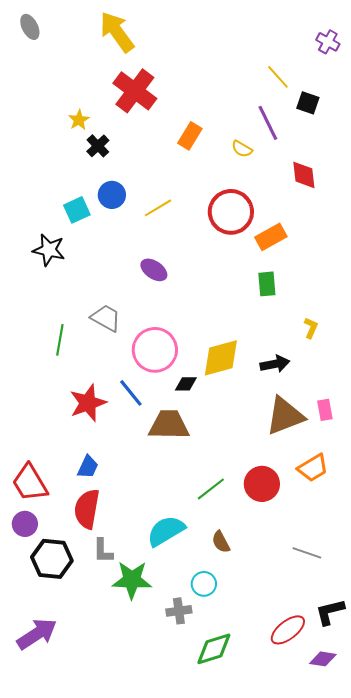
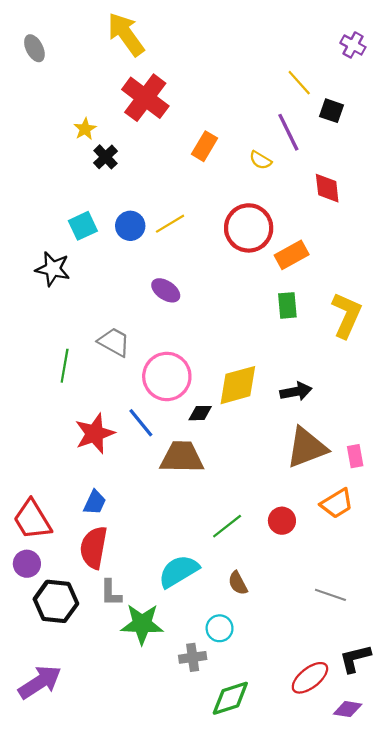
gray ellipse: (30, 27) -> (34, 48), moved
blue circle: (112, 195) -> (130, 226), moved
yellow L-shape: (311, 328) -> (347, 315), moved, size x2.0
pink rectangle: (325, 410) -> (355, 456), moved
red circle: (262, 484) -> (282, 521), size x0.7

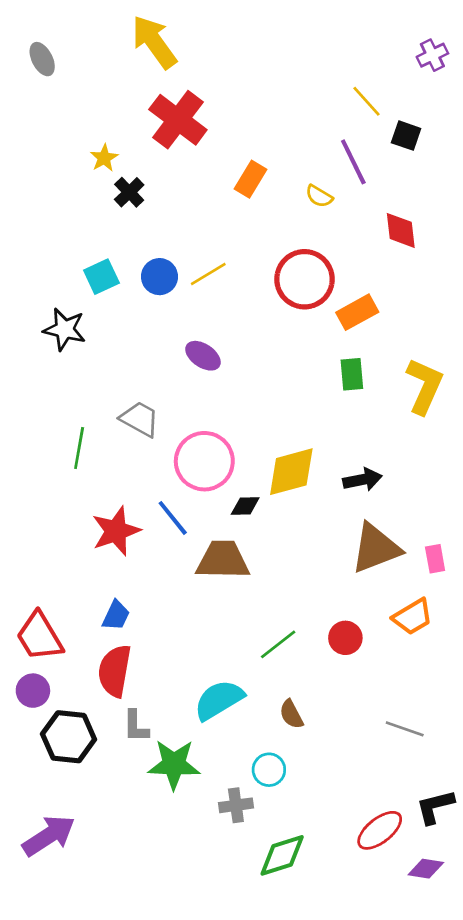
purple cross: (353, 45) -> (432, 55), turned 35

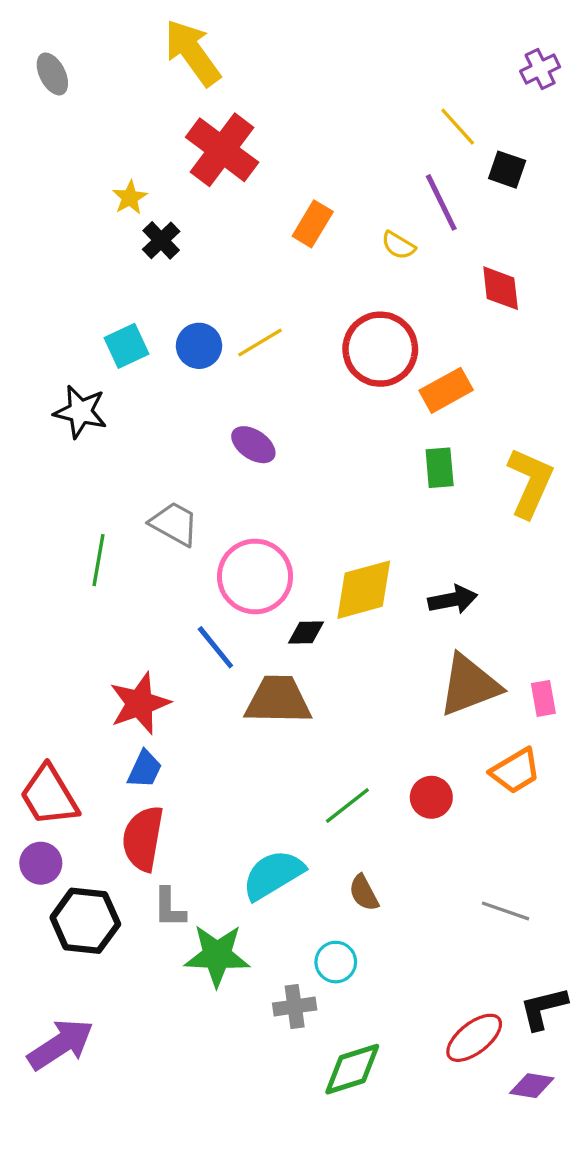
red star: (116, 531) -> (140, 703), moved

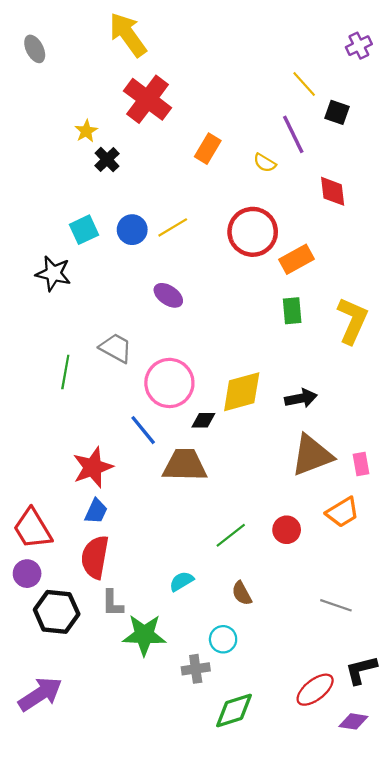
cyan semicircle: (273, 875) -> (181, 581), size x0.6

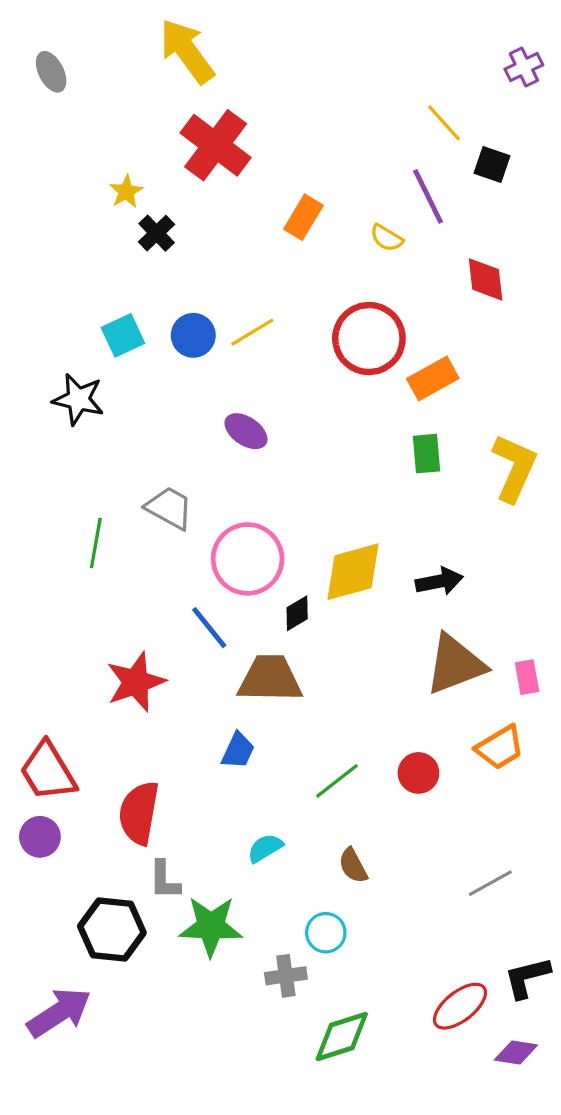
black diamond: (203, 420) -> (297, 613), turned -30
blue trapezoid: (96, 511) -> (238, 751), moved
gray line: (336, 605) -> (490, 883), turned -48
black hexagon: (57, 612) -> (112, 929), moved

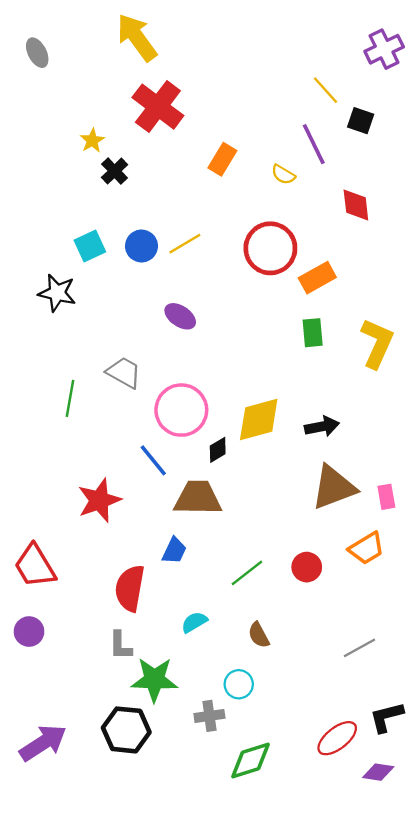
purple cross: (524, 67) -> (384, 49), size x1.4
red semicircle: (139, 813) -> (130, 588), moved
purple circle: (40, 837) -> (29, 632), moved
black hexagon: (112, 929) -> (126, 730), moved

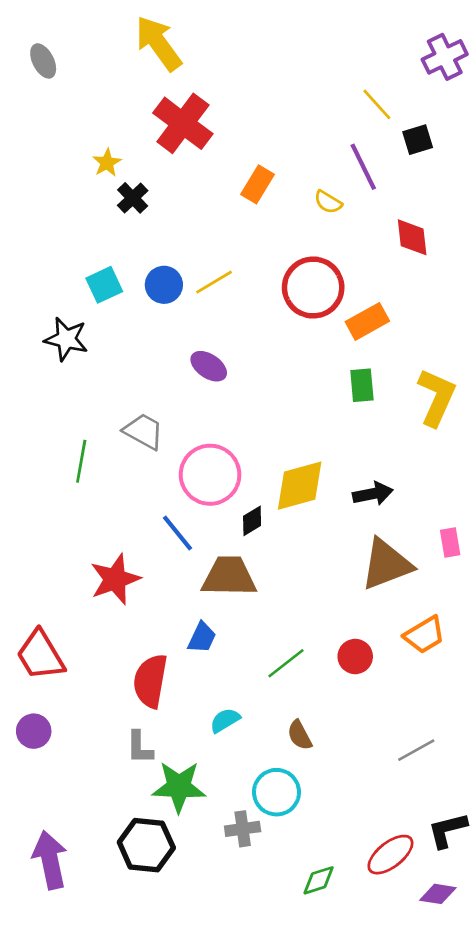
black square: (361, 121) -> (418, 140), turned -36
pink rectangle: (386, 497) -> (450, 543), moved
cyan circle: (239, 684) -> (277, 792), size x1.4
purple arrow: (43, 743) -> (50, 860), turned -69
green diamond: (250, 760) -> (319, 880), moved, size x0.7

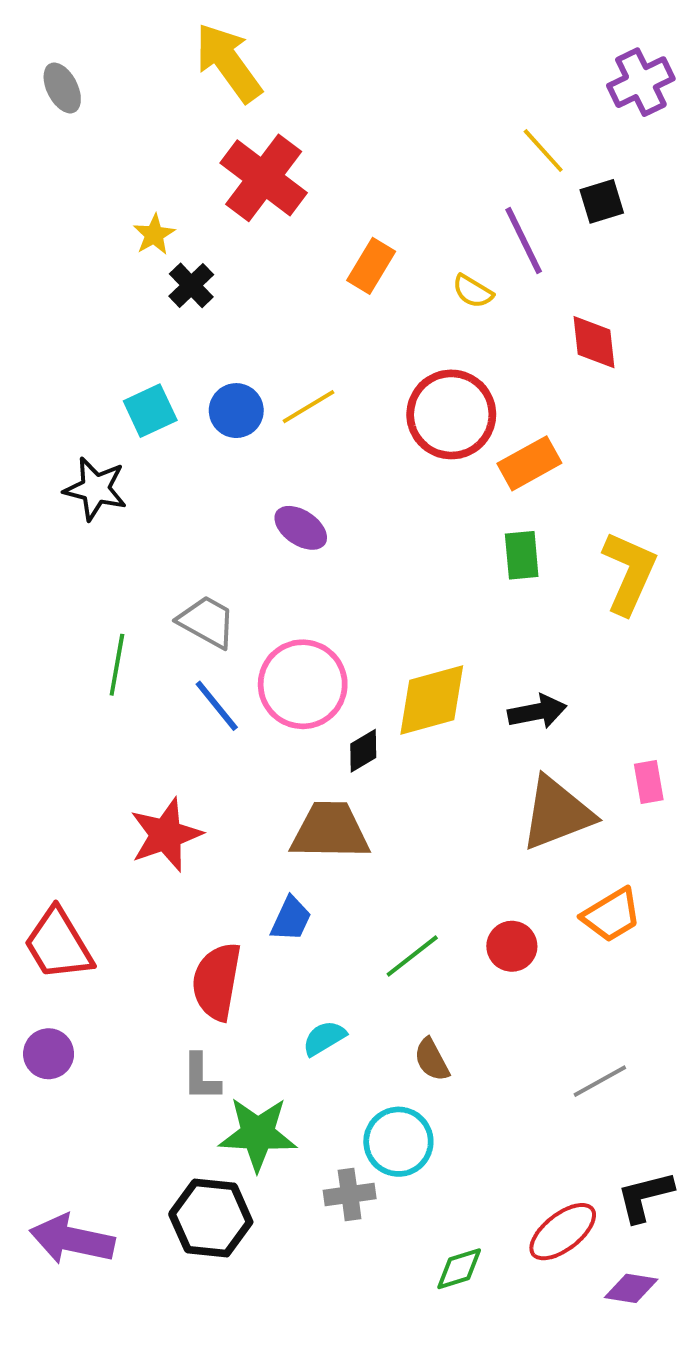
blue line: (177, 533) -> (217, 706), moved
purple arrow: (50, 860) -> (72, 1239), turned -66

